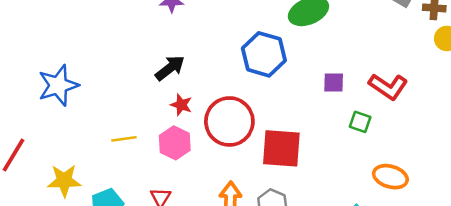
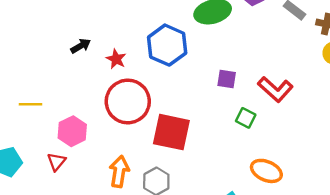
black arrow: (170, 68) -> (81, 46), size x0.7
red star: (181, 105) -> (116, 59), moved
pink hexagon: (175, 143) -> (72, 131), moved

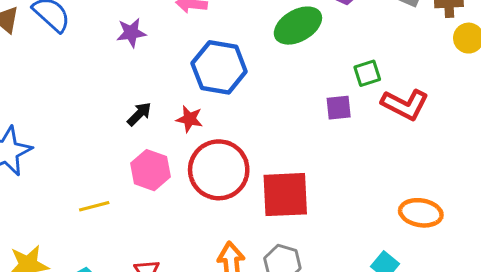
blue hexagon: (167, 45) -> (219, 67), moved
green square: (246, 118) -> (367, 73), moved, turned -30
pink hexagon: (72, 131) -> (150, 170), moved

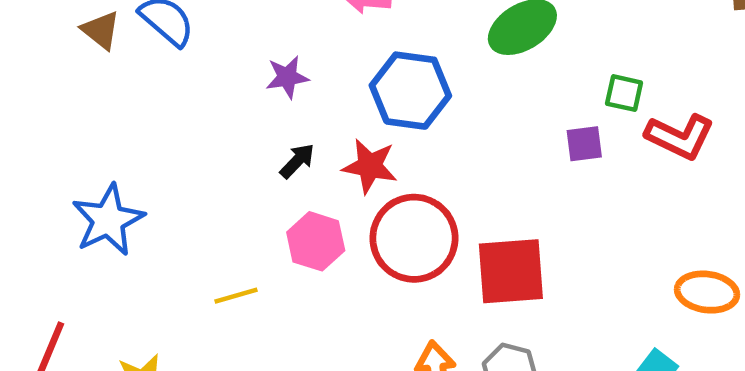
purple star: (131, 33) -> (287, 77), moved
green square: (367, 73) -> (624, 93), turned 32
red star: (189, 119) -> (370, 166), size x1.4

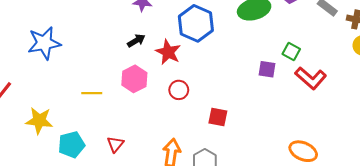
red circle: (414, 238) -> (179, 90), size x0.5
red square: (511, 271) -> (218, 117), size x0.6

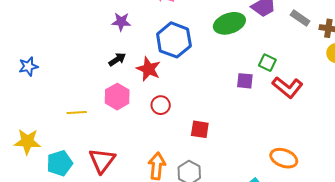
blue star: (44, 43) -> (28, 66), size x0.6
red triangle: (115, 144) -> (102, 161), size x1.6

